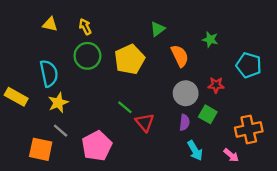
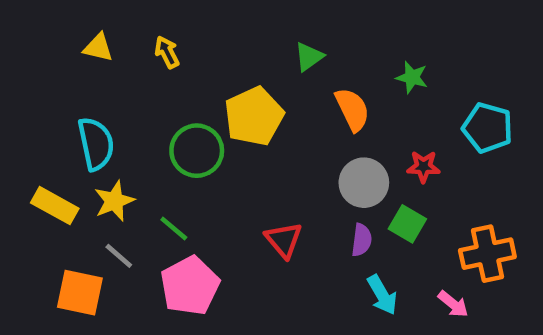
green circle: (87, 56) -> (197, 151), moved
yellow rectangle: (16, 97) -> (55, 206), moved
green line: (125, 107) -> (174, 228), moved

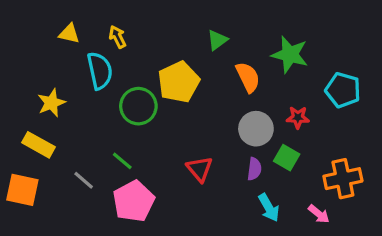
green star: (412, 77) -> (290, 55), size x1.6
cyan semicircle: (96, 144) -> (100, 71), moved
yellow star: (114, 201) -> (51, 103), moved
orange square: (80, 293) -> (22, 190), moved

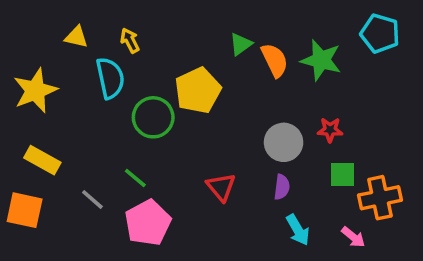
orange semicircle: (248, 77) -> (275, 60), moved
cyan pentagon: (343, 90) -> (380, 33), moved
yellow star: (51, 103) -> (35, 91), moved, size x1.4
green square: (287, 158) -> (342, 174), moved, turned -30

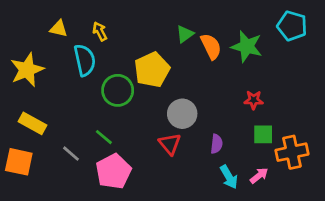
gray circle: (284, 142) -> (182, 114), moved
pink arrow: (353, 237) -> (259, 176), moved, turned -78

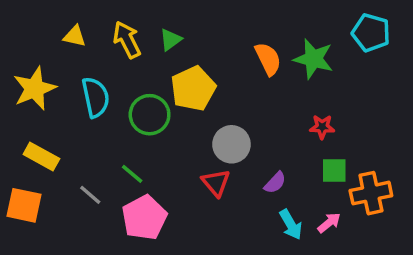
yellow arrow: (100, 31) -> (127, 40), size x1.5
green triangle: (185, 34) -> (170, 40), moved
cyan semicircle: (85, 60) -> (96, 97), moved
purple semicircle: (217, 144) -> (275, 183), turned 36

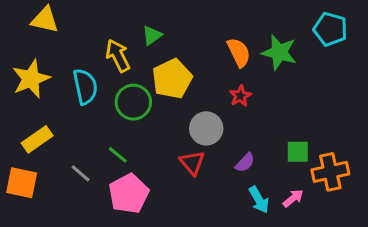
yellow triangle: (75, 36) -> (45, 20), moved, size x1.4
yellow arrow: (127, 40) -> (118, 56), moved
red star: (322, 127) -> (240, 96), moved, turned -30
yellow rectangle: (41, 156) -> (37, 139), turned -64

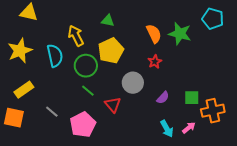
green triangle: (152, 35) -> (108, 21), moved, turned 48
green line: (118, 155) -> (88, 91), moved
red triangle: (192, 163) -> (113, 105), moved
purple semicircle: (245, 163) -> (163, 98), moved

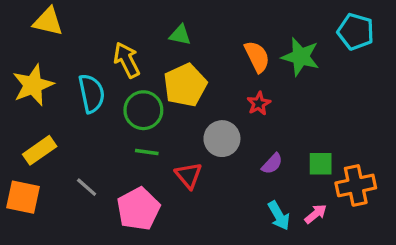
green line: (88, 91) -> (147, 152), turned -32

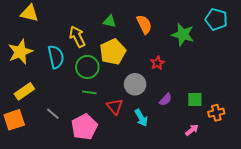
orange semicircle: (257, 57) -> (144, 24), moved
orange cross: (356, 185) -> (216, 113), size x0.7
orange square: (23, 197) -> (14, 120), turned -30
cyan arrow: (279, 216) -> (141, 118), moved

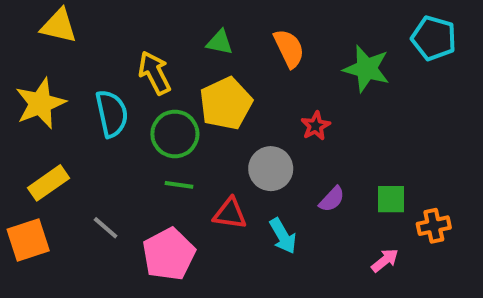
red triangle: (115, 107) -> (230, 213), turned -42

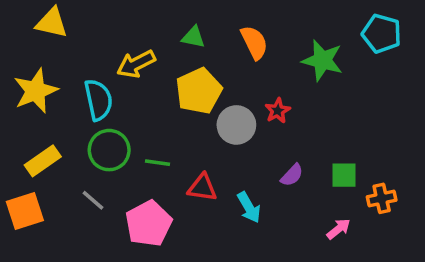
yellow arrow: (155, 73) -> (136, 64), turned -90
green circle: (175, 134) -> (109, 150), moved
gray circle: (271, 169) -> (236, 125), moved

